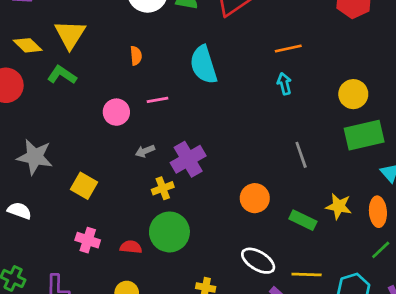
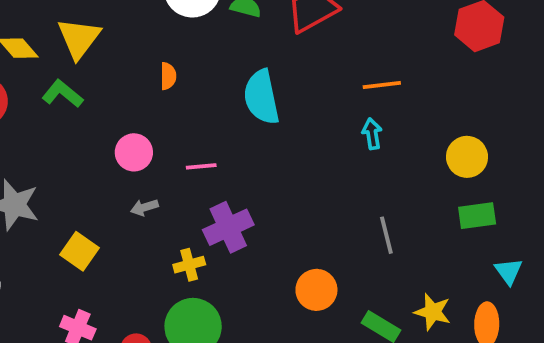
pink line: (158, 100) -> (201, 166), moved
green rectangle: (364, 135) -> (477, 216), size x0.7
gray arrow: (145, 151) -> (144, 207), moved

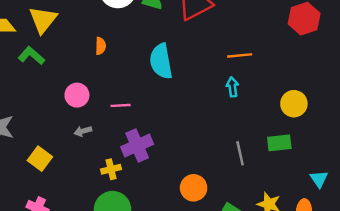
green rectangle: (477, 216) -> (279, 143), moved

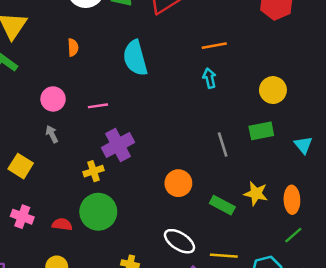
gray arrow: (83, 131) -> (52, 134), moved, turned 84
cyan triangle: (319, 179) -> (303, 145), moved

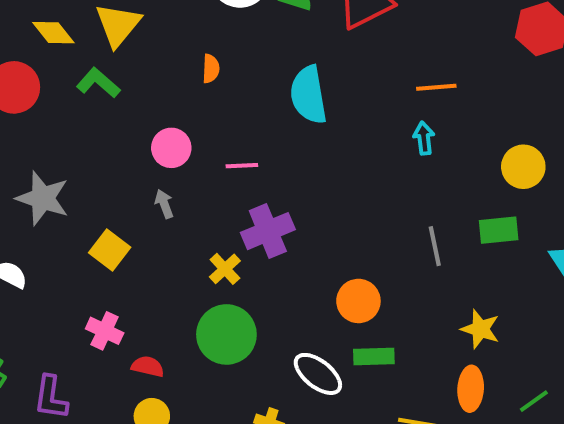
yellow cross: (93, 171) -> (225, 269), turned -30
orange ellipse: (292, 200) -> (471, 389), moved
green rectangle: (222, 205) -> (374, 357), moved, turned -35
red semicircle: (62, 224) -> (148, 366), moved
white ellipse: (179, 241) -> (318, 374), moved

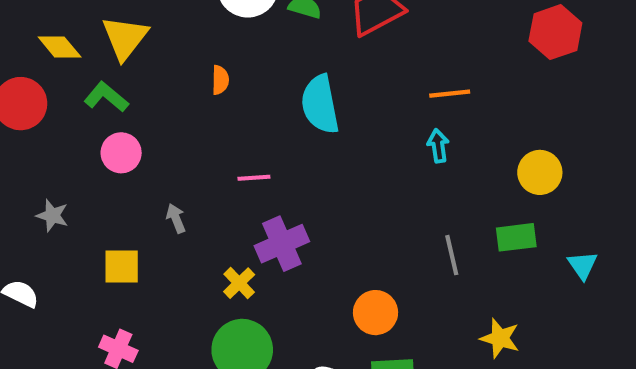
pink circle: (171, 148) -> (121, 153), moved
gray star: (43, 198) -> (52, 215), size x0.6
yellow square: (110, 250) -> (122, 267), turned -36

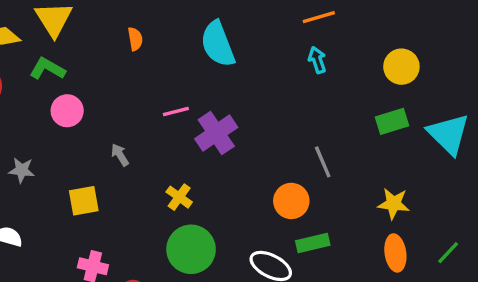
purple cross: (282, 244) -> (216, 133), moved
gray line: (452, 255) -> (323, 162), moved
cyan triangle: (583, 265) -> (448, 134), size x1.8

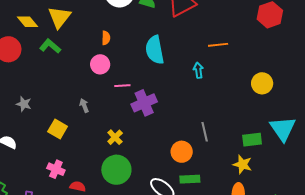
cyan arrow: (317, 60) -> (198, 70), moved
pink circle: (67, 111) -> (100, 64), moved
green rectangle: (392, 121) -> (252, 140), moved
yellow square: (84, 201) -> (58, 129), turned 30

